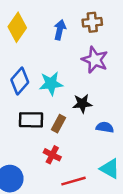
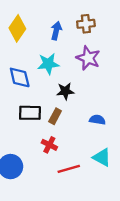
blue diamond: (20, 81) -> (20, 77), turned -55
cyan star: (51, 84) -> (48, 64), moved
black star: (82, 104) -> (65, 91), moved

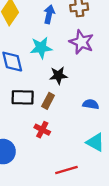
red line: (69, 169) -> (66, 170), moved

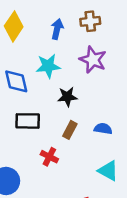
brown rectangle: (48, 101) -> (70, 130), moved

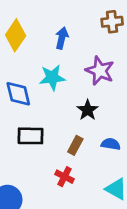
brown cross: (90, 21) -> (112, 22), moved
black star: (67, 97) -> (88, 110), moved, turned -30
red cross: (49, 157) -> (64, 177), moved

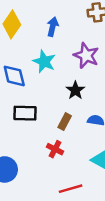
cyan star: (52, 77) -> (44, 62), turned 30

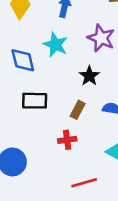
red cross: (55, 149) -> (67, 140), turned -35

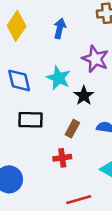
cyan star: (55, 45) -> (58, 78), moved

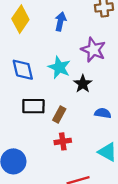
brown rectangle: (72, 129) -> (59, 114), moved

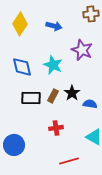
blue arrow: (60, 22) -> (54, 26), turned 91
black star: (83, 84) -> (72, 93), moved
brown rectangle: (59, 114) -> (53, 96), moved

